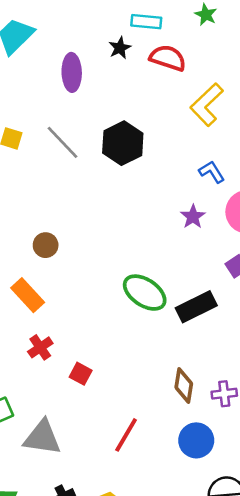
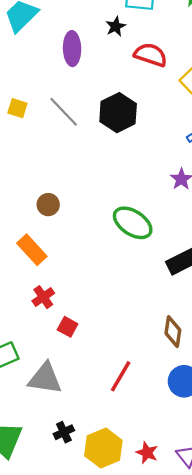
red semicircle: (168, 58) -> (151, 55), moved
green ellipse: (145, 293) -> (133, 223), moved
red square: (81, 374) -> (68, 327), moved

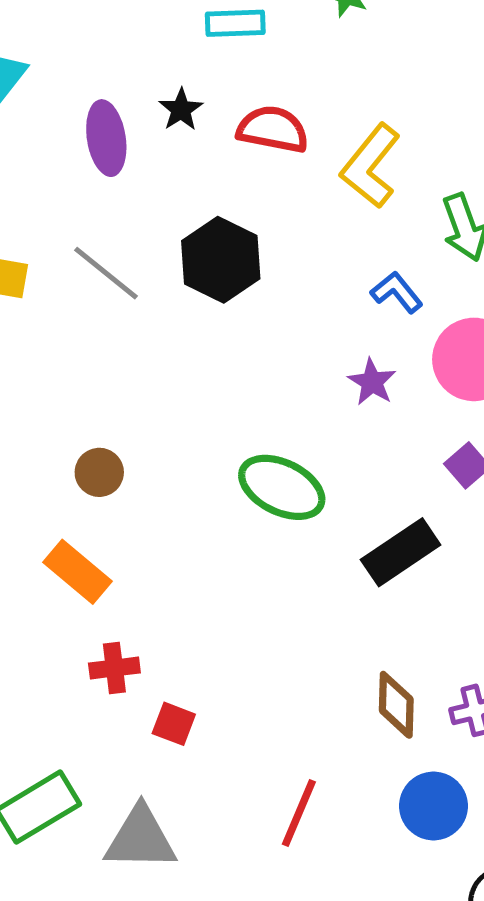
black star: (116, 26) -> (181, 110), moved
red cross: (43, 297) -> (114, 668), turned 35

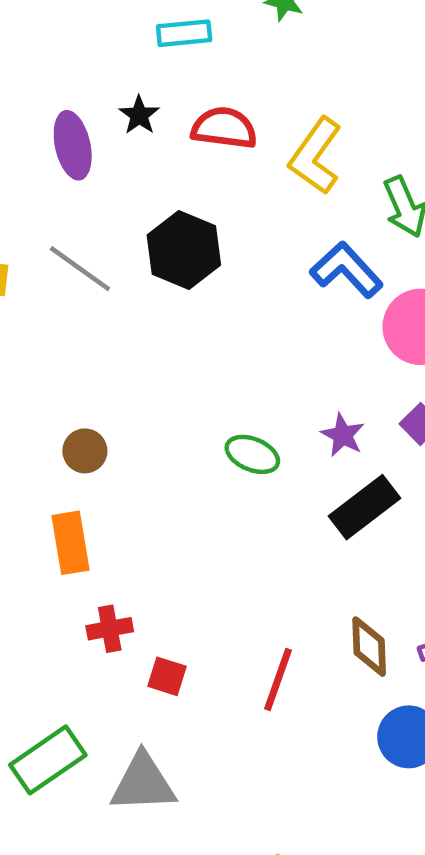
blue L-shape: (397, 292) -> (346, 270), size x1.5
purple star: (372, 382) -> (343, 435), moved
green ellipse: (282, 487) -> (252, 454), size x0.7
orange rectangle: (77, 572) -> (71, 543), turned 44
red line: (299, 813) -> (278, 680), moved

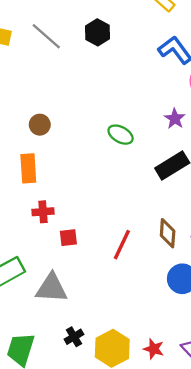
black hexagon: (184, 250) -> (97, 32), size x0.7
purple star: (343, 435) -> (175, 119), moved
red square: (167, 676) -> (68, 238), turned -30

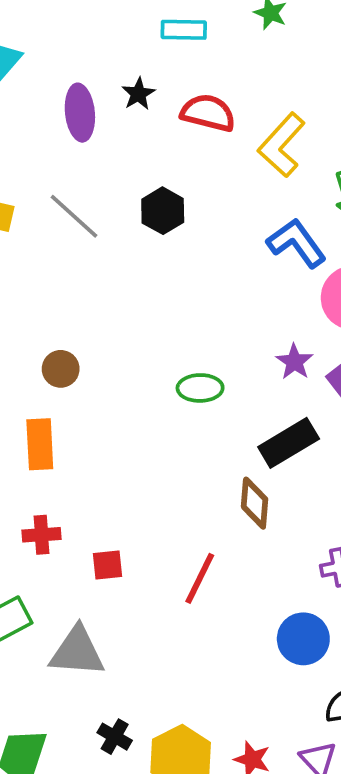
green ellipse: (121, 135) -> (200, 388), turned -30
red cross: (43, 212) -> (41, 535), moved
brown diamond: (168, 233) -> (255, 503), moved
black cross: (74, 337) -> (115, 737), turned -30

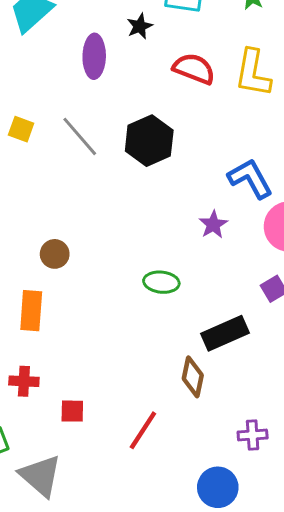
black star: (138, 94) -> (140, 26), moved
yellow L-shape: (282, 145) -> (253, 73), moved, turned -39
black hexagon: (163, 211) -> (149, 141), size x1.4
purple star: (294, 362) -> (213, 225), moved
gray triangle: (77, 652) -> (40, 476), turned 30

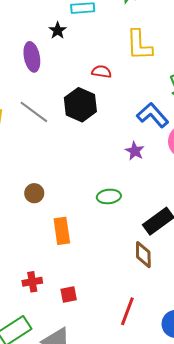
red semicircle: (194, 69) -> (102, 72), moved, size x0.7
orange rectangle: (31, 311) -> (62, 231), moved
red line: (143, 430) -> (127, 311), moved

